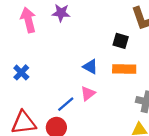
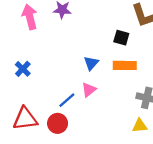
blue triangle: (90, 67) -> (91, 63), turned 42

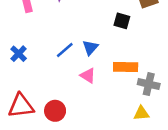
orange rectangle: (125, 65) -> (126, 67), moved
pink triangle: (89, 90) -> (88, 76), turned -49
blue line: (67, 100) -> (65, 50), moved

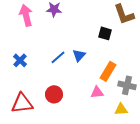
orange rectangle: (126, 67) -> (108, 71), turned -60
pink triangle: (88, 76) -> (97, 92), moved, turned -40
red circle: (55, 111) -> (54, 94), moved

